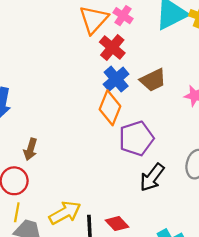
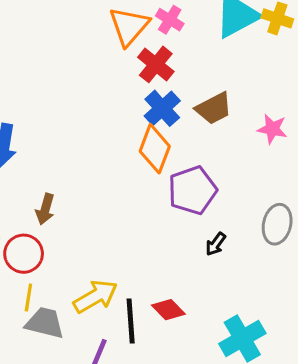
black arrow: (152, 177) -> (216, 244), size x0.6

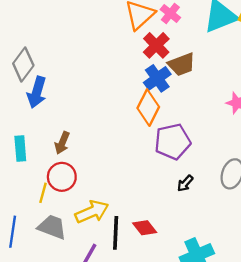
brown trapezoid: (214, 108) -> (182, 64), moved
red circle: (24, 254) -> (62, 177), moved
yellow line: (28, 297) -> (43, 193), moved

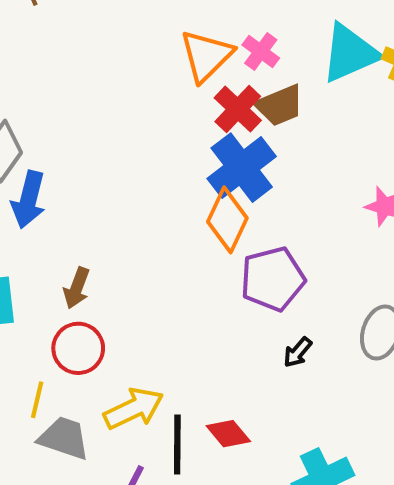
brown trapezoid: (182, 64) -> (280, 105), moved
blue cross: (157, 78) -> (242, 168), size x1.4
yellow line: (43, 193) -> (37, 400), moved

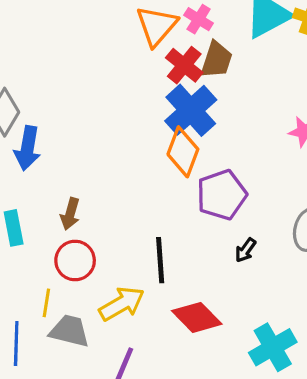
brown trapezoid: (280, 105) -> (216, 60), turned -45
red diamond: (228, 434) -> (197, 317), size x1.4
black line: (177, 445) -> (160, 260), moved

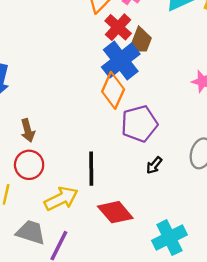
brown trapezoid: (216, 60) -> (140, 41), moved
brown arrow: (70, 214) -> (28, 130), turned -35
gray trapezoid: (70, 331) -> (31, 232), moved

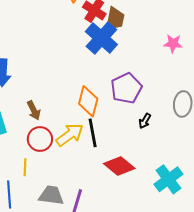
orange diamond: (113, 90) -> (88, 101), moved
yellow arrow: (61, 199) -> (70, 135), moved

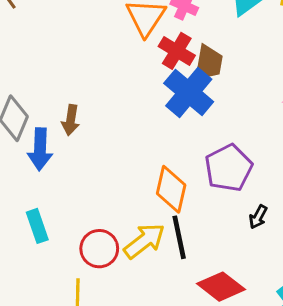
brown arrow: (34, 110) -> (71, 120), moved, turned 36

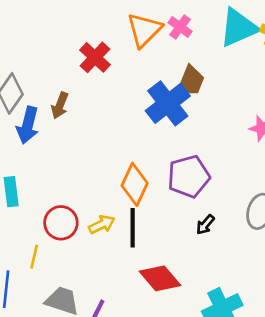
red cross: (177, 51) -> (95, 57), moved
yellow arrow: (144, 241) -> (102, 224), size x0.7

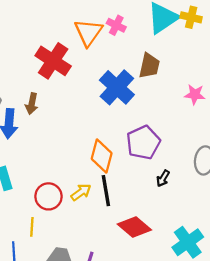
red cross: (95, 57) -> (53, 61), size x1.4
brown trapezoid: (191, 81) -> (149, 66), moved

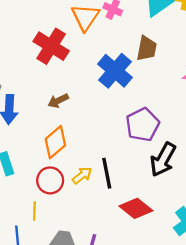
brown arrow: (32, 104) -> (58, 101), moved, turned 54
orange diamond: (102, 156) -> (55, 142), moved, turned 36
black arrow: (163, 178) -> (163, 160), size x2.0

